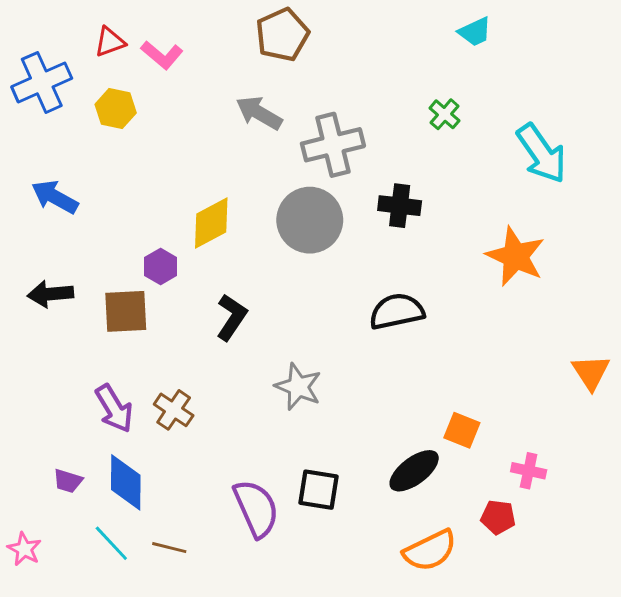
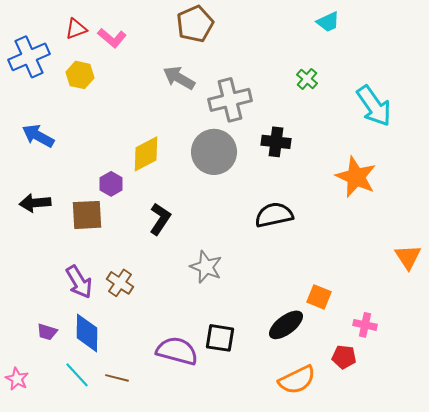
purple semicircle: (256, 508) -> (177, 351), turned -51

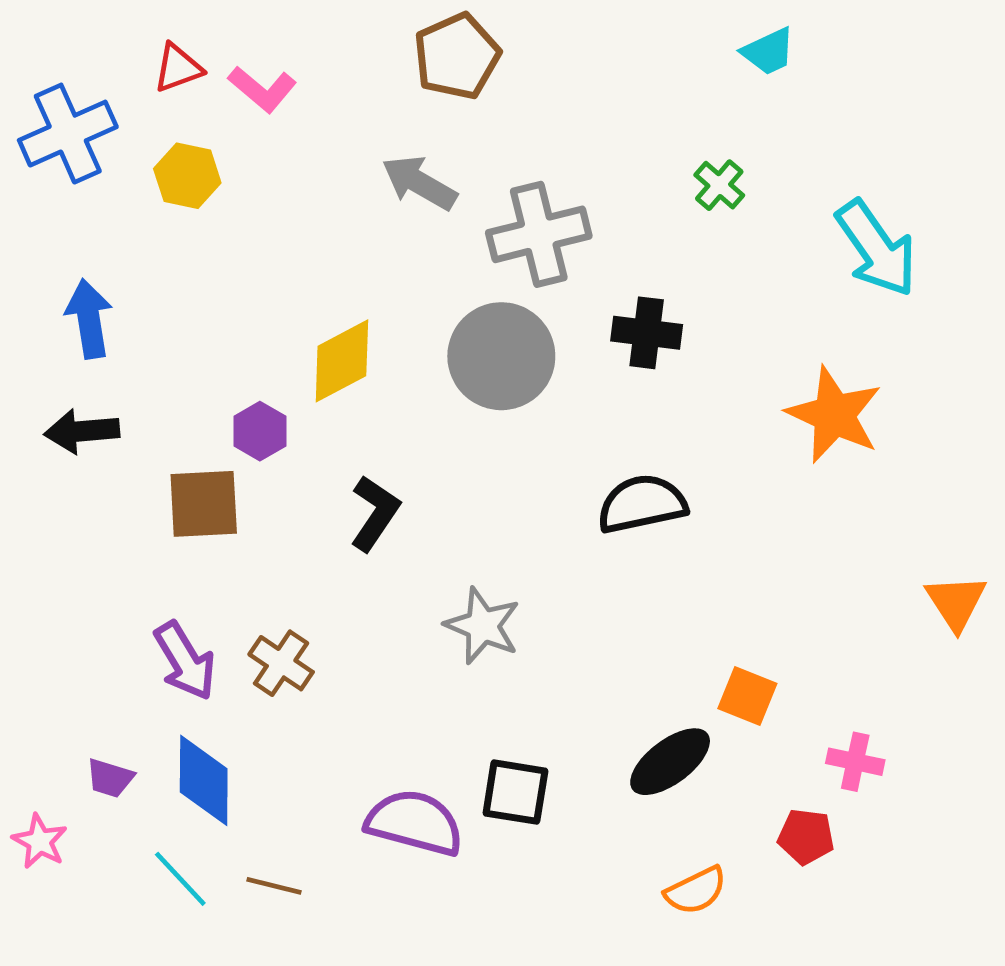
blue arrow: (38, 136) -> (89, 319), turned 52
black arrow: (35, 203) -> (82, 431), moved
pink star: (17, 379) -> (40, 841), moved
orange semicircle: (297, 380) -> (696, 891), size x0.7

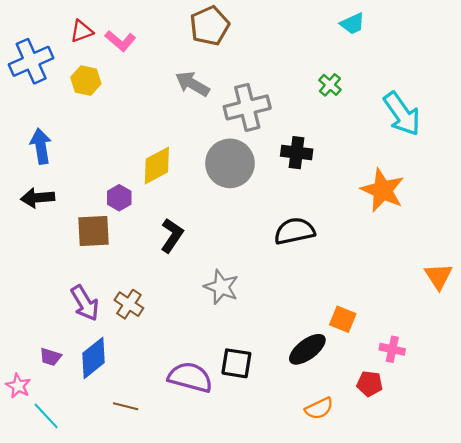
blue diamond: (204, 780) -> (93, 358), turned 51
cyan line: (180, 879) -> (46, 416), moved

